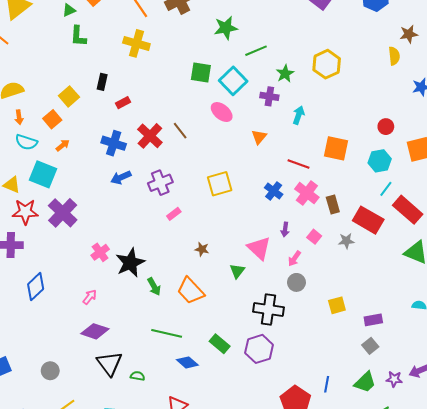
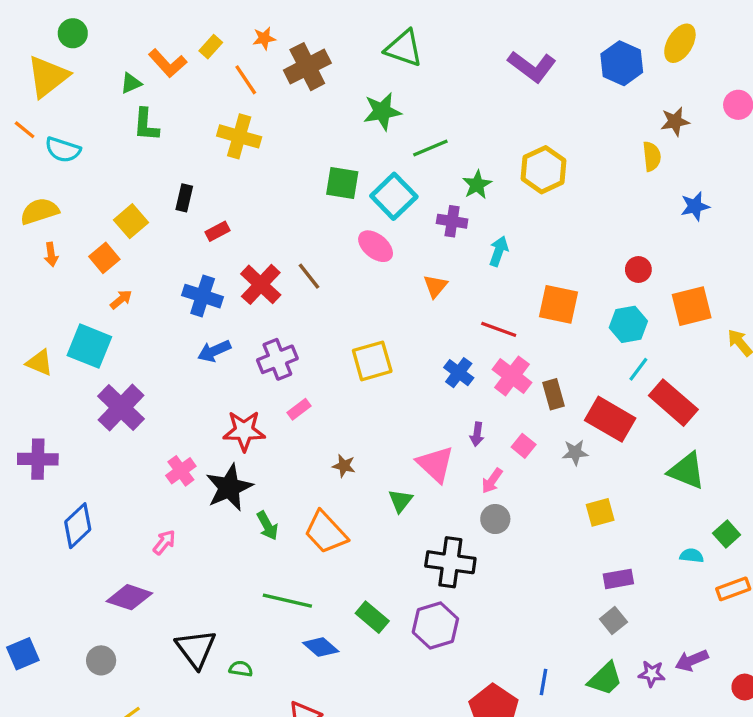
cyan semicircle: (26, 142) -> (63, 150), moved
red star: (25, 212) -> (244, 431), moved
yellow square: (337, 305) -> (600, 512), moved
purple diamond: (95, 331) -> (129, 597), moved

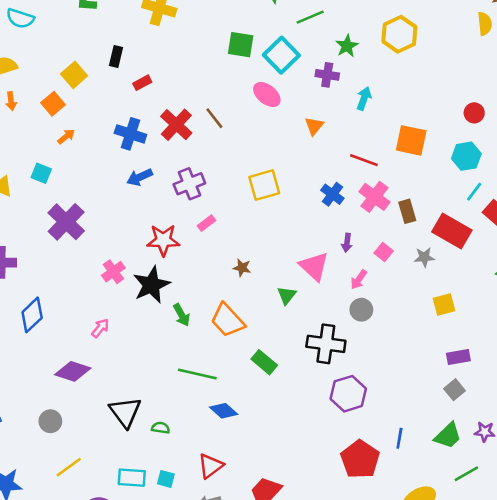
cyan square: (89, 346) -> (41, 173), size x0.6
green rectangle: (372, 617) -> (264, 362), moved
purple hexagon: (435, 625) -> (348, 394), moved

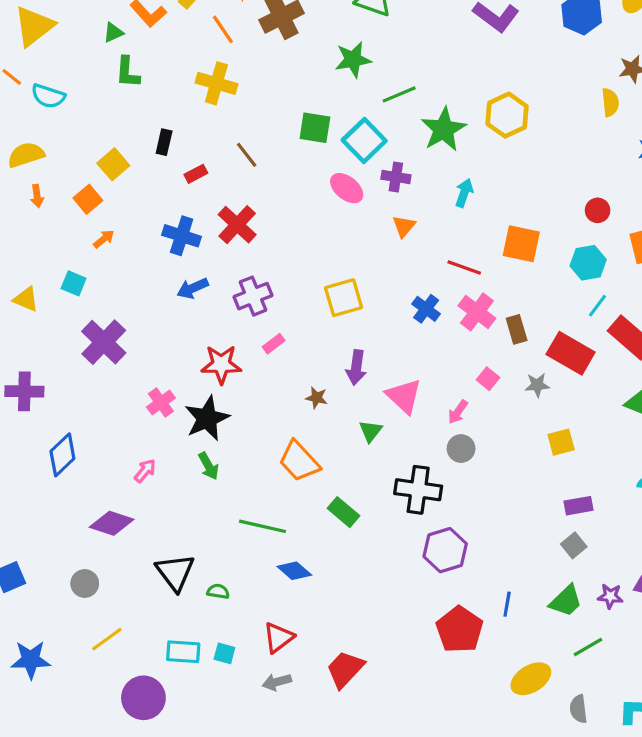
green star: (347, 46) -> (444, 129), size x1.6
purple cross: (327, 75) -> (396, 177), moved
brown line: (214, 118) -> (247, 155), moved
purple arrow: (347, 243) -> (356, 368), moved, size x1.5
green arrow: (182, 315) -> (209, 466), moved

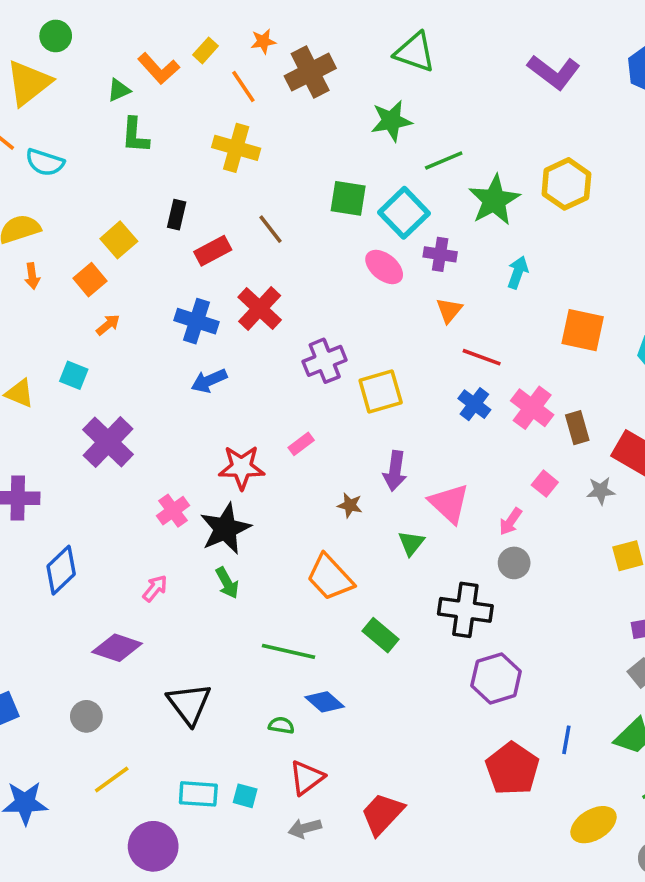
red rectangle: (196, 174) -> (213, 251), size x1.4
red line: (464, 268) -> (482, 357), moved
purple cross: (253, 296) -> (325, 361), moved
green semicircle: (218, 591) -> (281, 725), moved

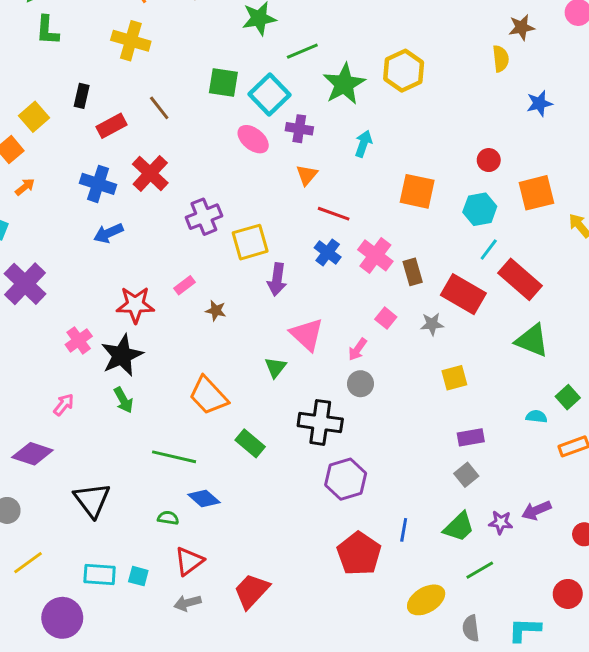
purple arrow: (395, 471) -> (277, 279), moved
brown star: (350, 505) -> (216, 311), moved

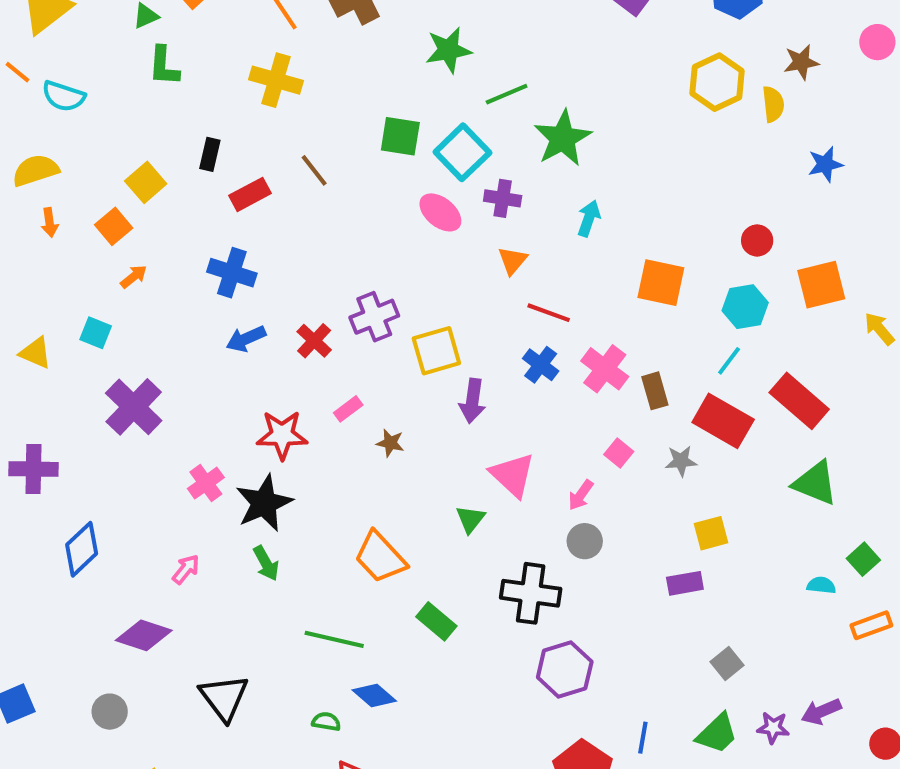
yellow hexagon: (404, 71) -> (717, 82), moved
red cross: (150, 173) -> (314, 341), moved, size x0.7
cyan line: (489, 250) -> (729, 361), moved
purple rectangle: (471, 437) -> (685, 583), moved

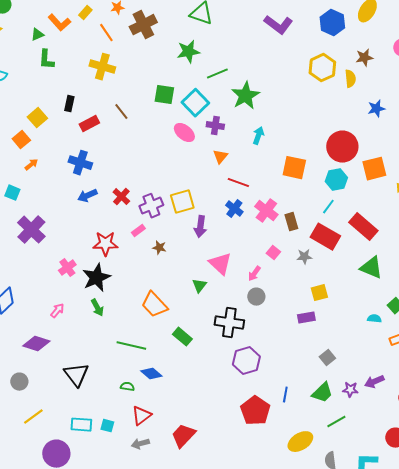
red circle: (757, 240) -> (342, 147), size x2.0
purple cross: (374, 317) -> (151, 206), moved

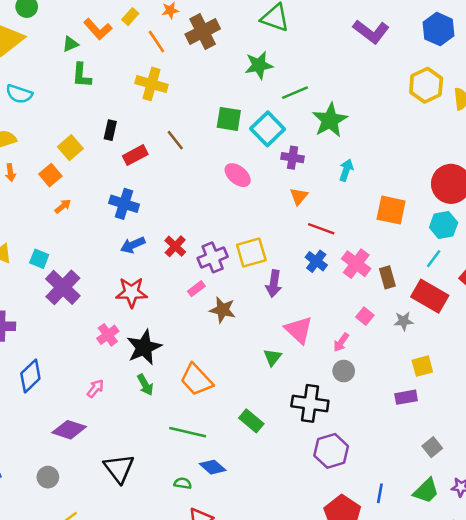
pink ellipse: (184, 133) -> (238, 175), moved
cyan square: (12, 193) -> (39, 259), moved
red star: (105, 244) -> (132, 292), moved
brown star: (159, 248) -> (223, 310), size x1.5
orange trapezoid: (154, 305) -> (196, 380), moved

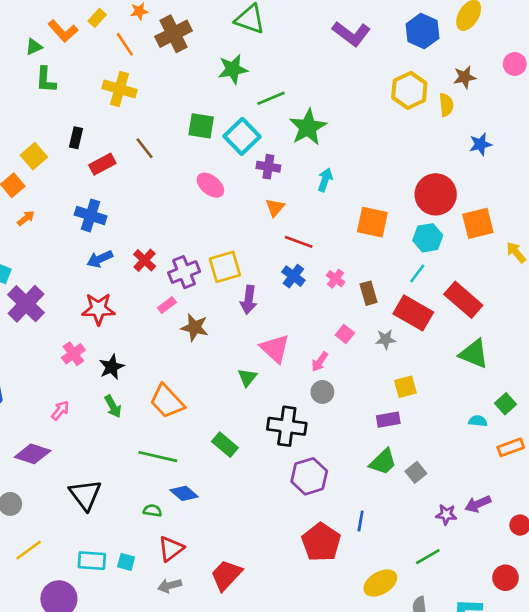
pink cross: (356, 264) -> (336, 279), size x0.6
black star: (144, 347) -> (112, 367), size x0.7
green trapezoid: (426, 491) -> (383, 462), moved

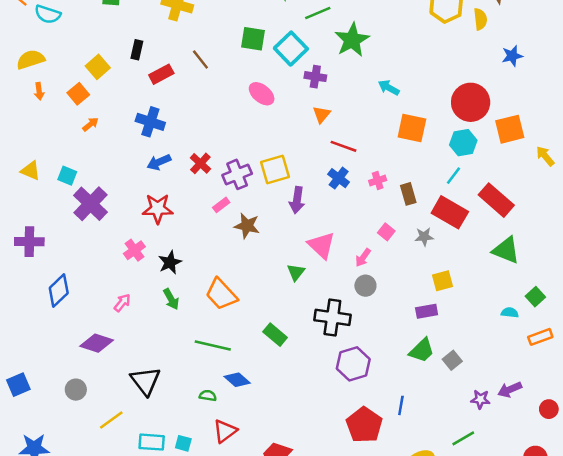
cyan arrow: (325, 180) -> (389, 88), moved, turned -80
pink cross: (336, 279) -> (378, 181), turned 35
yellow line: (29, 550) -> (111, 420), moved

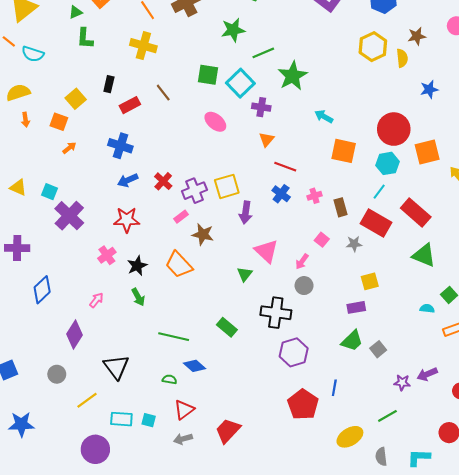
orange square: (78, 94) -> (59, 122), turned -30
orange trapezoid: (221, 294) -> (179, 265), moved
purple diamond: (97, 343) -> (75, 335), turned -76

